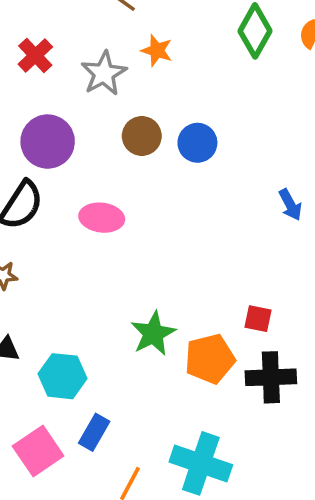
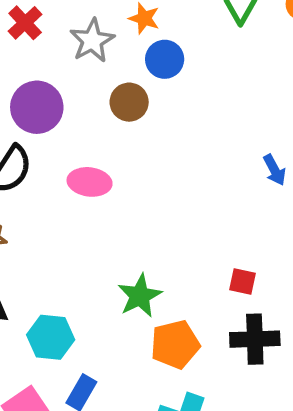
blue circle: (197, 143) -> (165, 59), moved
orange pentagon: (210, 359) -> (175, 344), moved

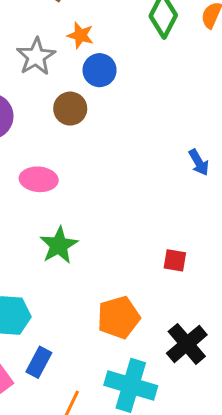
green star: (140, 296) -> (59, 245), moved
black cross: (255, 339) -> (187, 344), moved, turned -36

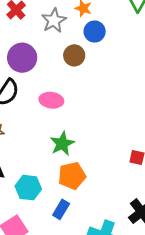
orange pentagon: (119, 317) -> (72, 176), moved
blue rectangle: (39, 362) -> (61, 209), moved

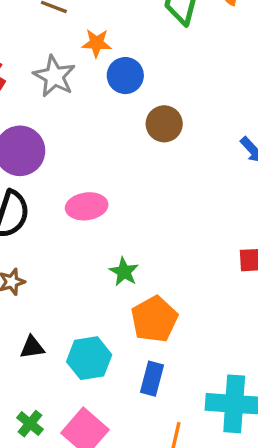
brown circle: (74, 55) -> (164, 124), moved
green star: (62, 144) -> (124, 272), size x0.7

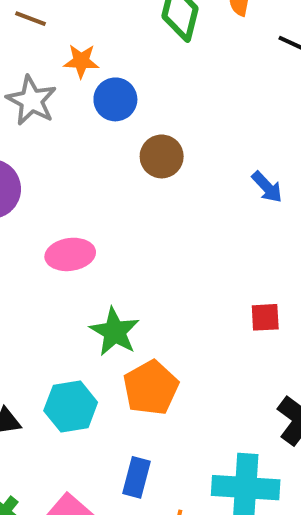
green star: (124, 272) -> (115, 332), size x1.4
cyan hexagon: (89, 358) -> (71, 406), moved
blue rectangle: (152, 379) -> (136, 477), moved

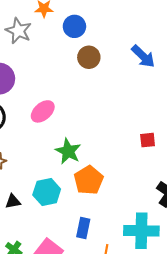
blue circle: (115, 99) -> (74, 26), moved
blue arrow: (267, 187) -> (143, 56), moved, size x1.4
pink ellipse: (70, 254) -> (43, 111), turned -30

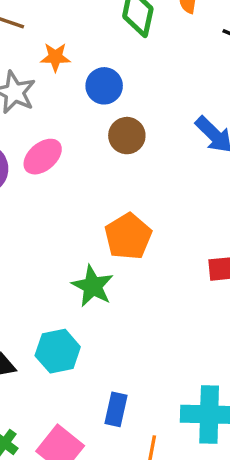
pink ellipse: (43, 111) -> (43, 157), moved
orange pentagon: (89, 180) -> (128, 236), moved

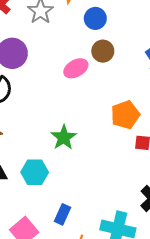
pink ellipse: (43, 157) -> (76, 68), moved
orange pentagon: (128, 236) -> (125, 115), moved

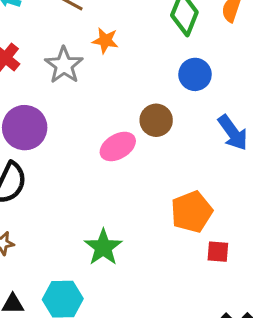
blue circle: (95, 18) -> (195, 74), moved

